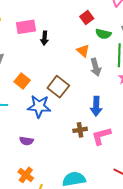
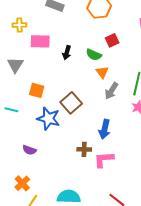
pink rectangle: (26, 27) -> (40, 41), moved
green semicircle: (103, 34) -> (94, 55), moved
gray arrow: (96, 67) -> (111, 91), turned 36
orange square: (22, 81) -> (37, 90), turned -35

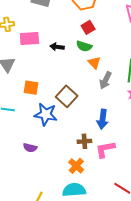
red square: (112, 40) -> (88, 27), moved
black arrow: (67, 53) -> (57, 47), turned 88
orange cross: (22, 183) -> (76, 166), moved

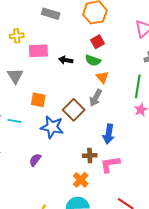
gray arrow: (105, 80) -> (96, 98), moved
purple semicircle: (30, 148) -> (35, 160), turned 112

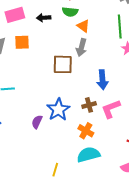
orange square: (38, 100) -> (22, 42), moved
brown square: (74, 110) -> (63, 64), turned -30
blue star: (52, 127) -> (58, 110), moved, turned -30

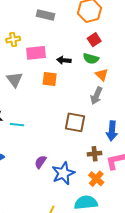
orange square: (22, 42) -> (50, 79), moved
brown square: (63, 64) -> (75, 122), moved
blue star: (58, 110) -> (63, 173), moved
orange cross: (86, 131) -> (96, 179), moved

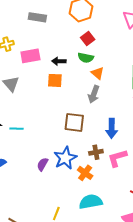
orange square: (50, 79) -> (55, 80), moved
blue star: (63, 173) -> (65, 158), moved
orange cross: (96, 179) -> (85, 173), moved

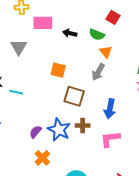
red square: (88, 39) -> (113, 17), moved, turned -32
orange square: (55, 80) -> (58, 70), moved
brown cross: (96, 152) -> (83, 126), moved
blue star: (65, 158) -> (59, 130), turned -30
orange cross: (85, 173) -> (42, 158), moved

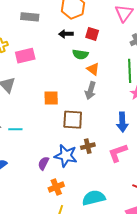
black arrow: (70, 33) -> (66, 34), moved
blue arrow: (110, 109) -> (122, 122), moved
orange cross: (42, 158) -> (56, 187), turned 35

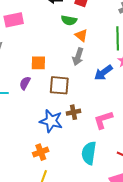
blue arrow: (122, 122) -> (103, 73), moved, turned 54
purple semicircle: (43, 163) -> (25, 83), moved
cyan semicircle: (94, 198) -> (89, 153), moved, turned -70

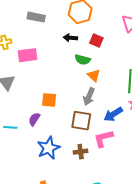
brown square: (59, 85) -> (81, 121), moved
pink L-shape: (103, 120) -> (103, 138), moved
blue star: (51, 121) -> (49, 148), moved, turned 30

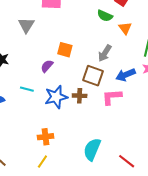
orange triangle: (94, 75) -> (125, 28), moved
cyan line: (10, 127) -> (27, 89), moved
brown cross: (81, 152) -> (80, 96), moved

